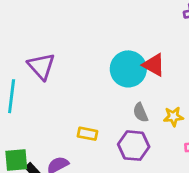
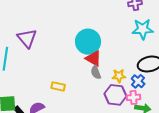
red triangle: (154, 65) -> (93, 58), moved
purple hexagon: (134, 146) -> (115, 95), moved

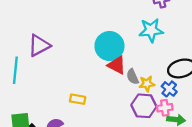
cyan star: (143, 29) -> (151, 30), moved
purple triangle: (27, 38) -> (39, 45), turned 45
gray semicircle: (96, 72) -> (133, 77), moved

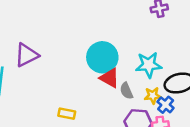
cyan star: (151, 30) -> (149, 65), moved
yellow star: (147, 84) -> (153, 96), moved

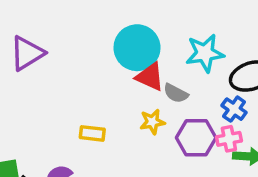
gray semicircle: (126, 91) -> (176, 93), turned -35
yellow star: (153, 96) -> (152, 122), moved

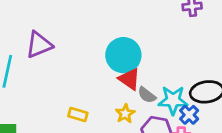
cyan star: (205, 53) -> (173, 100), moved
yellow star: (152, 122) -> (125, 114), turned -30

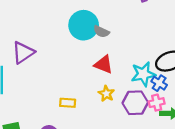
cyan circle: (123, 55) -> (84, 25), moved
gray semicircle: (147, 95) -> (101, 32), moved

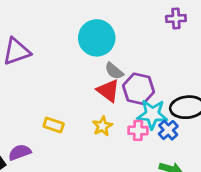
gray semicircle: (101, 32) -> (114, 71), moved
purple hexagon: (135, 103) -> (139, 89), moved
pink cross: (157, 103) -> (138, 130), moved

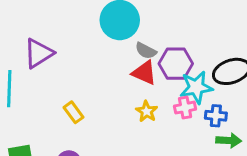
yellow rectangle: (54, 125) -> (73, 112), moved, turned 48
blue cross: (168, 130) -> (216, 116), moved, turned -30

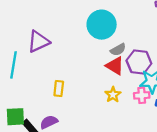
gray semicircle: (146, 51) -> (118, 50), turned -63
yellow rectangle: (73, 112) -> (59, 88), turned 35

